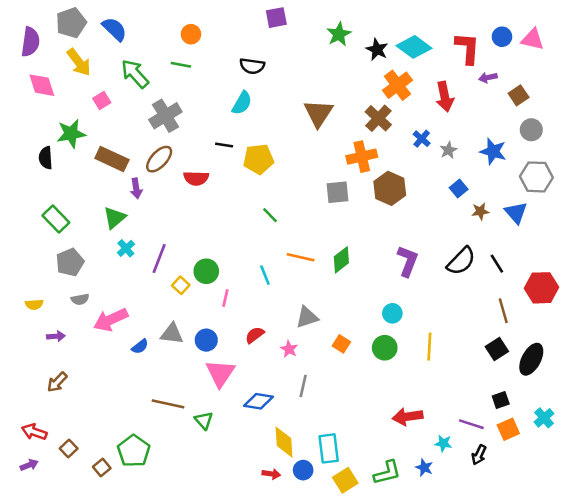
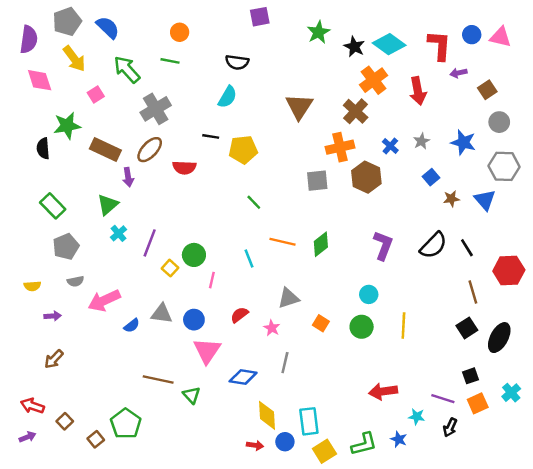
blue cross: (422, 139) -> (390, 146), moved

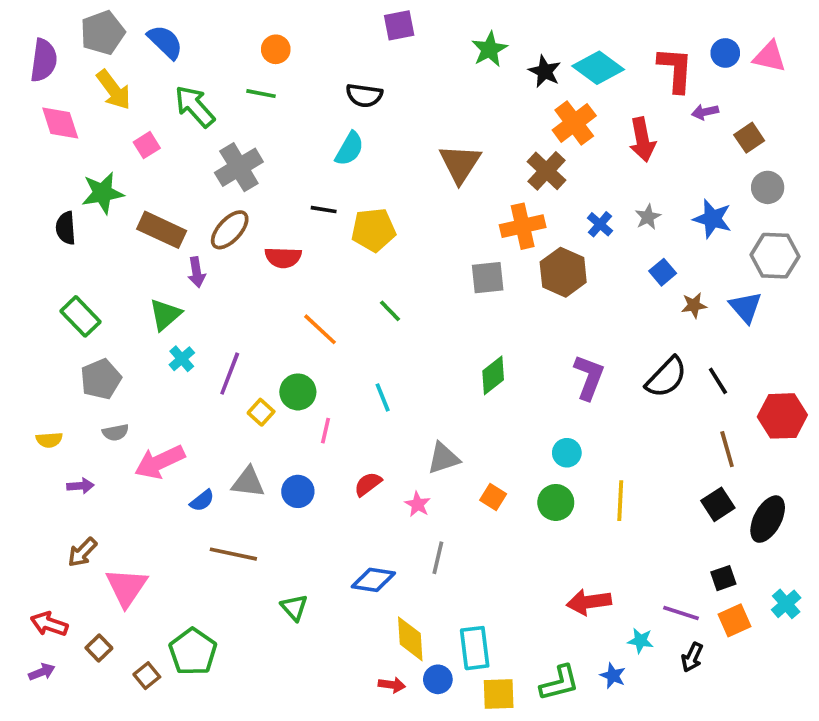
orange line: (283, 242) -> (320, 329), moved, turned 30
pink triangle: (207, 351) -> (127, 587), moved
brown line: (158, 379) -> (233, 554), moved
yellow square: (324, 451) -> (499, 694), turned 30

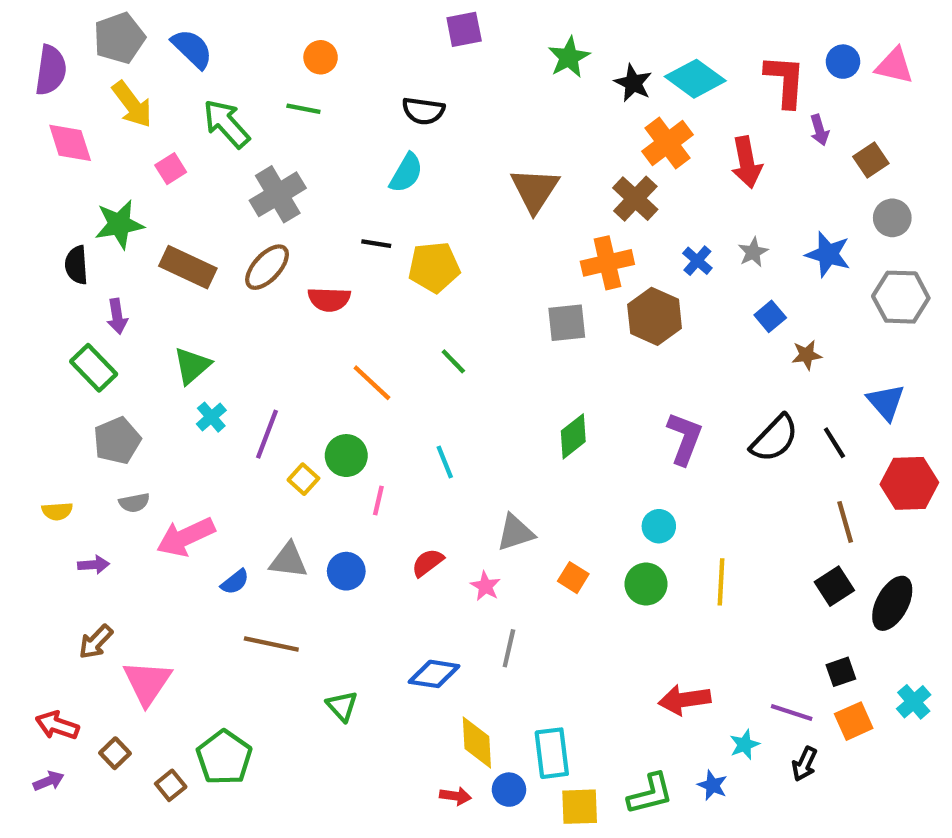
purple arrow: (705, 112) -> (819, 130), turned -95
purple arrow: (197, 272) -> (117, 316), moved
blue triangle: (746, 307) -> (886, 402), moved
cyan star: (641, 641) -> (745, 745), turned -30

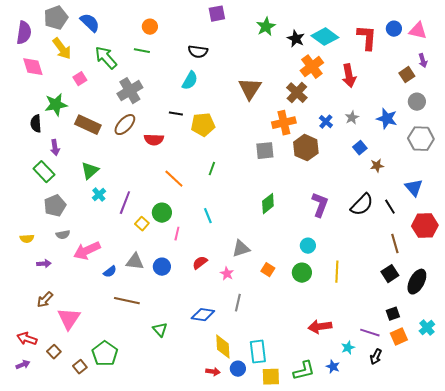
purple arrow: (819, 130) -> (423, 61), moved
green line: (453, 361) -> (212, 169), turned 64

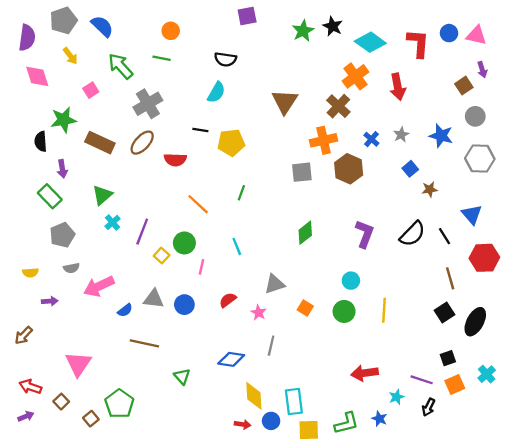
black star: (296, 39) -> (333, 26), moved
yellow arrow: (62, 49) -> (70, 56), size x0.7
brown arrow: (45, 300) -> (24, 335), moved

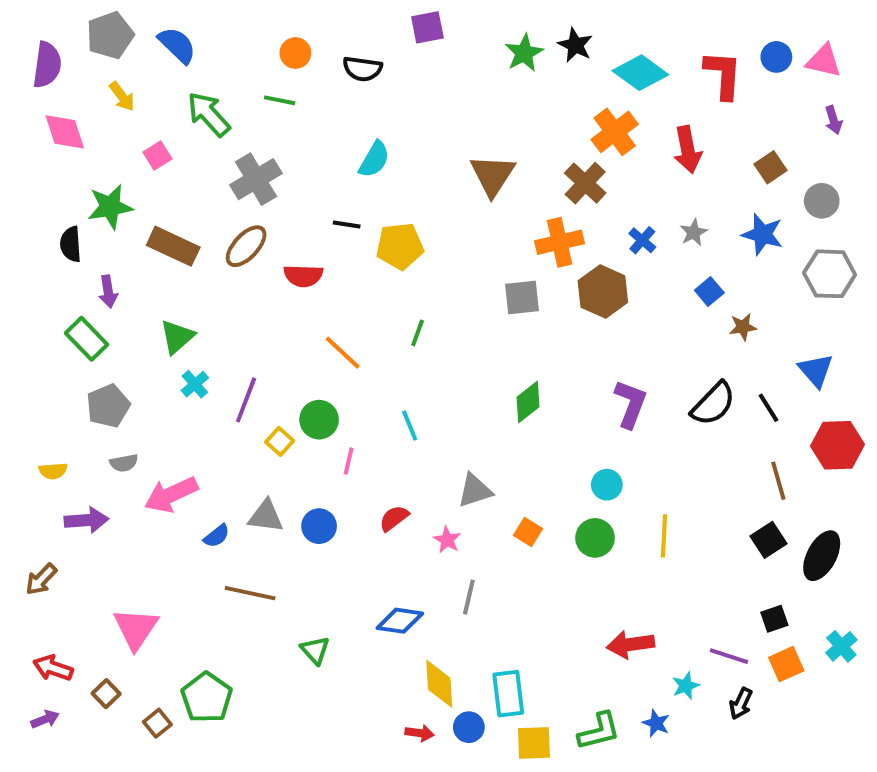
black semicircle: (225, 59) -> (362, 69), moved
brown square: (464, 86) -> (770, 167), moved
purple arrow: (50, 301) -> (86, 520), size x1.5

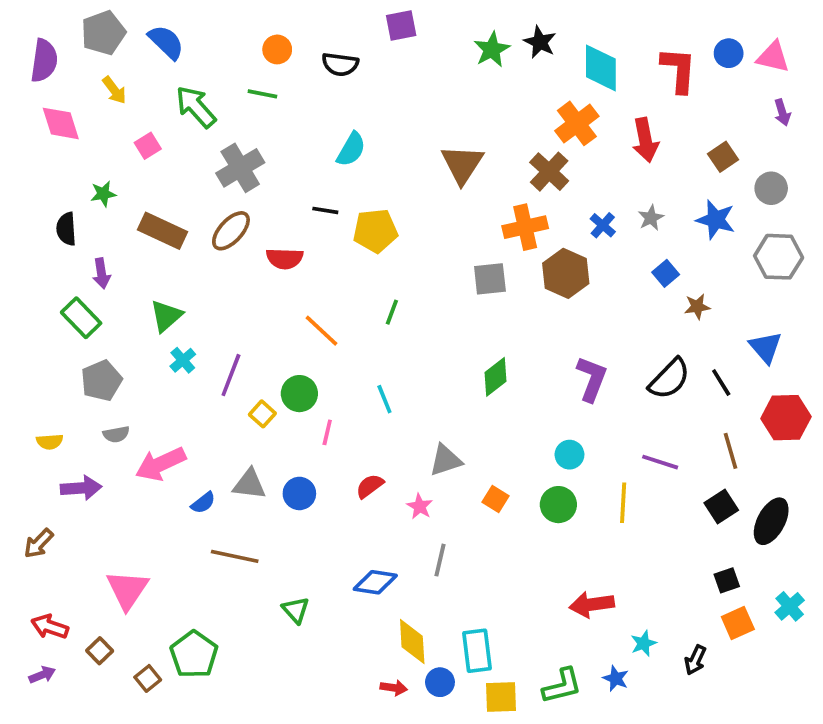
cyan diamond: (640, 73) -> (601, 68), turned 54
green star: (110, 207) -> (103, 194), size x0.6
purple line: (729, 656) -> (660, 462), moved

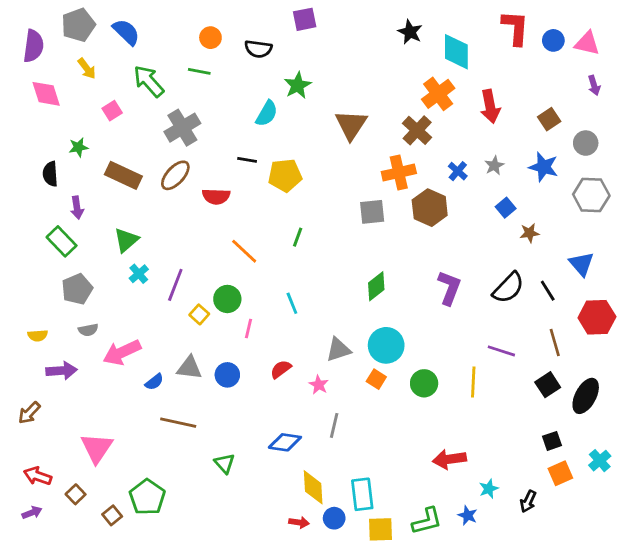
green star: (492, 49) -> (298, 85), moved
red L-shape: (679, 70) -> (515, 28), moved
cyan circle: (569, 455) -> (386, 345), moved, size x1.6

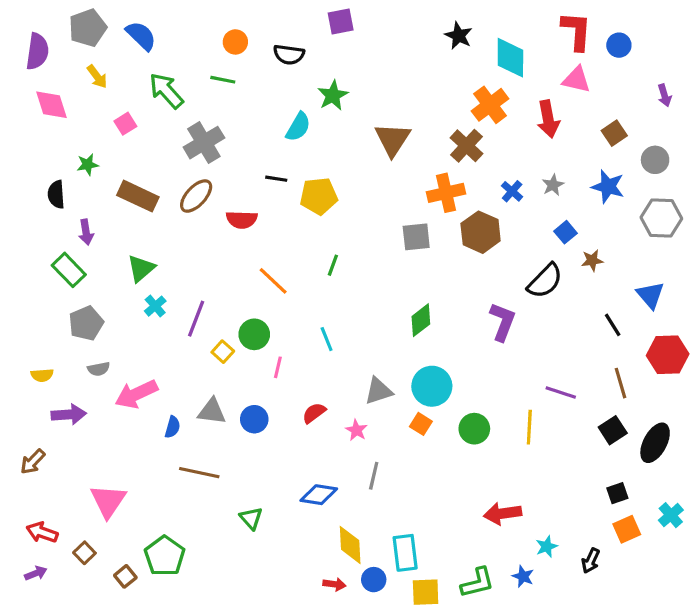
pink triangle: (587, 43) -> (576, 80), moved
black semicircle: (508, 288) -> (545, 281), moved
blue semicircle: (154, 382) -> (173, 427), turned -36

